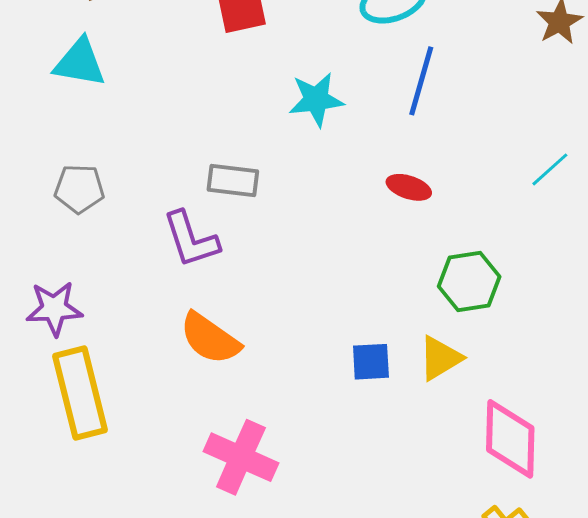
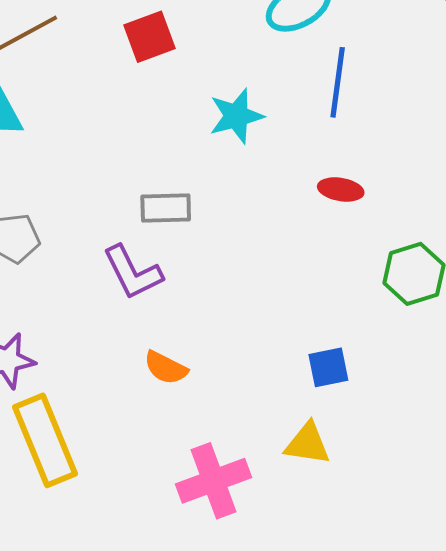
orange semicircle: (210, 338) -> (166, 368), size x0.7
yellow triangle: (440, 358) -> (307, 444), moved, turned 48
pink cross: (241, 457) -> (214, 481), turned -36

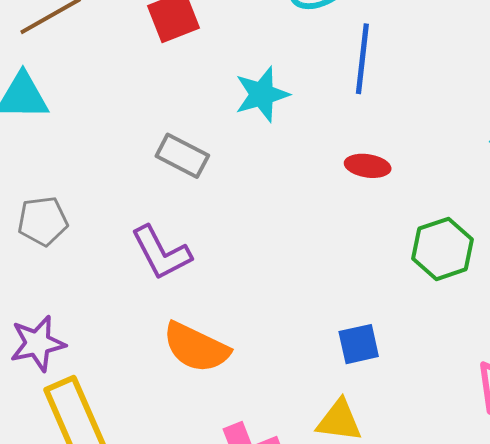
gray rectangle: (166, 208) -> (182, 156), moved, turned 30
orange semicircle: (166, 368) -> (196, 347), size x1.5

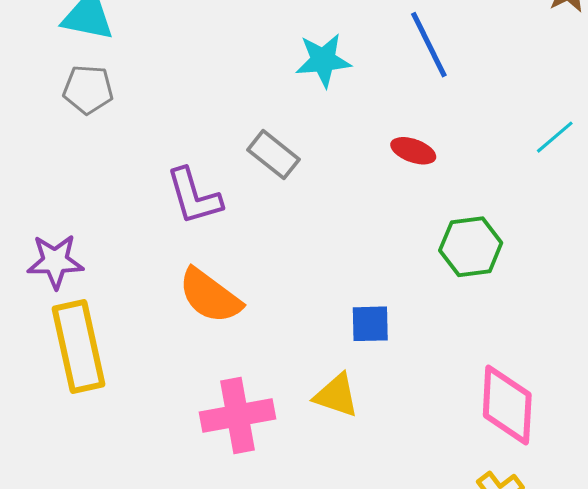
blue line: (362, 59) -> (429, 45), turned -44
gray rectangle: (182, 156) -> (273, 155), moved
gray pentagon: (43, 221) -> (88, 89), moved

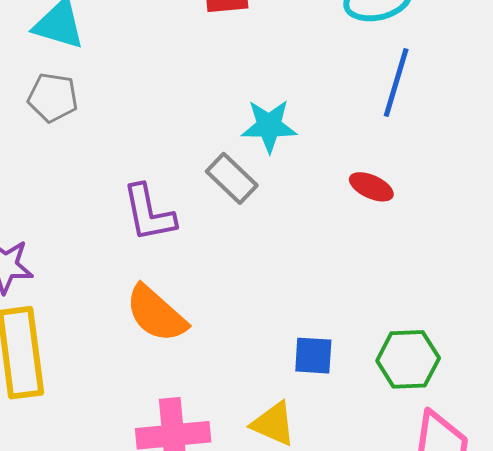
blue line: (429, 45) -> (396, 82), turned 38
cyan star: (323, 60) -> (269, 126), moved
green hexagon: (471, 247) -> (408, 359), moved

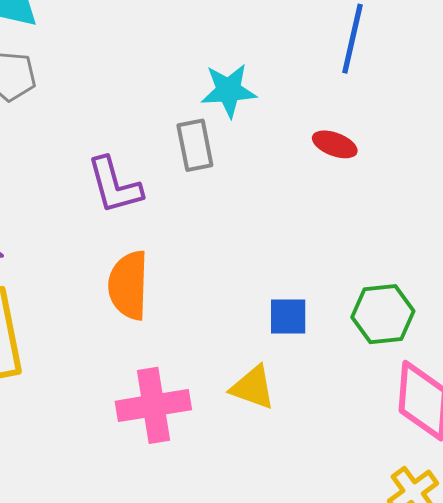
gray rectangle: (232, 178) -> (195, 145), turned 39
orange semicircle: (156, 314) -> (128, 285), turned 54

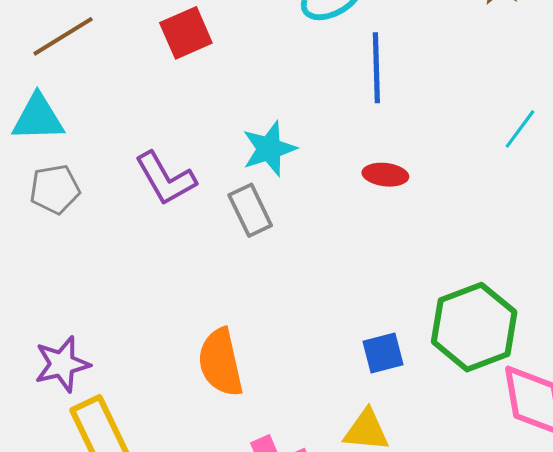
purple L-shape: (114, 185) -> (165, 179), moved
green hexagon: (383, 314) -> (474, 327), size x1.4

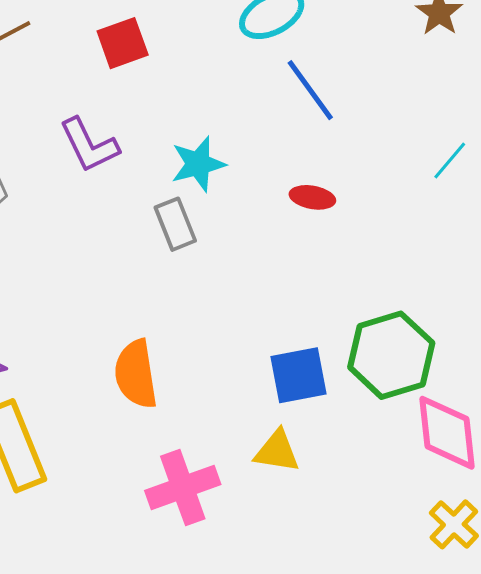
blue line: (376, 68) -> (310, 90), turned -38
purple L-shape: (165, 179) -> (89, 145), moved
blue square: (383, 353) -> (299, 375), size x1.4

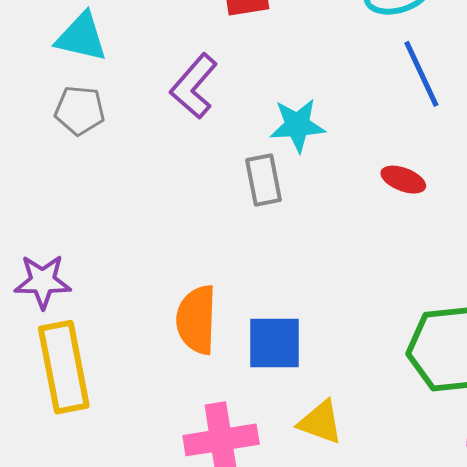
purple L-shape: (89, 145) -> (194, 86), turned 56
blue square: (299, 375) -> (275, 343), moved

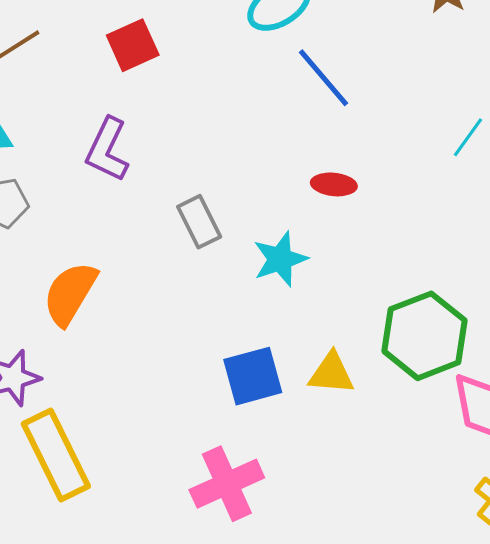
cyan star: (297, 125) -> (280, 259), moved
orange semicircle: (197, 320) -> (70, 294), moved, turned 44
yellow triangle: (320, 422) -> (331, 373), moved

